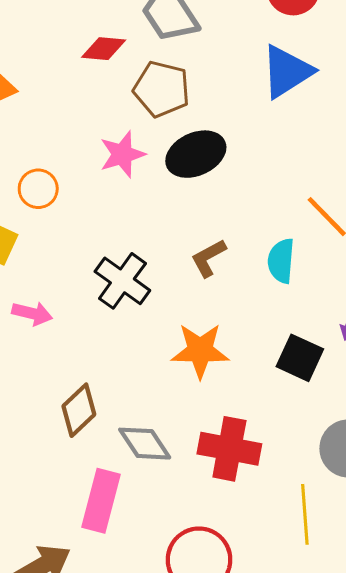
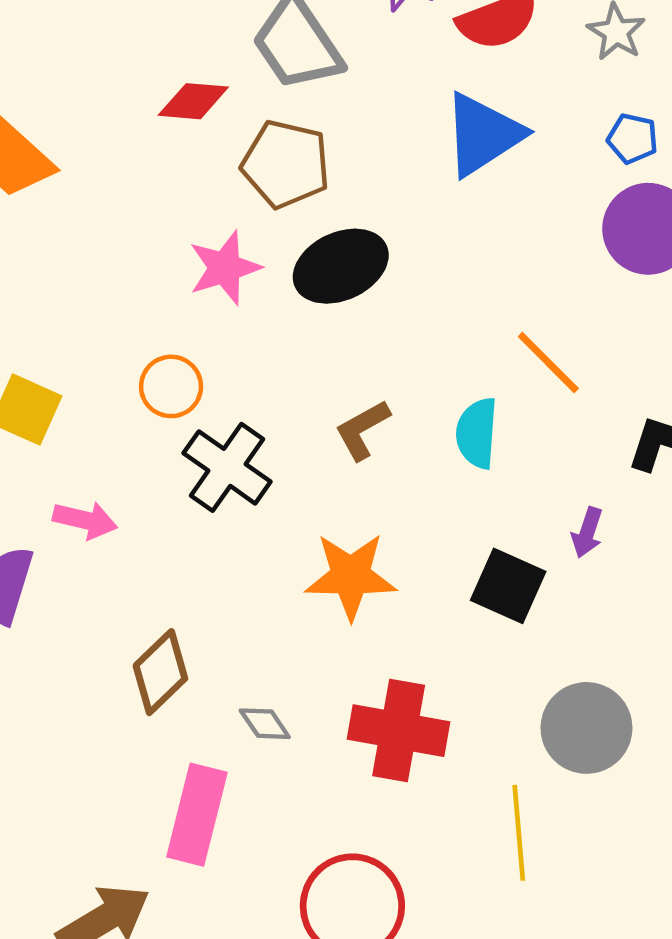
orange circle: (38, 189) -> (171, 386), moved
gray diamond: (145, 444) -> (265, 724), size x0.6

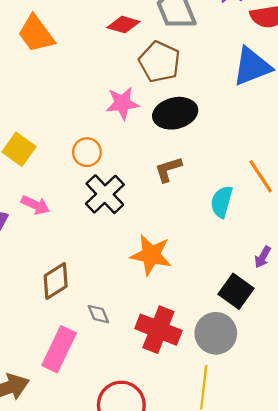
brown L-shape: (362, 430) -> (168, 169), moved
black square: (508, 586) -> (236, 291), moved
gray circle: (586, 728) -> (216, 333), moved

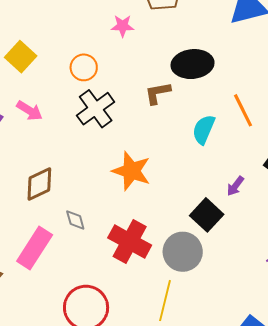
pink star: (122, 103) -> (123, 26), size x0.7
black ellipse: (175, 113) -> (193, 64), moved

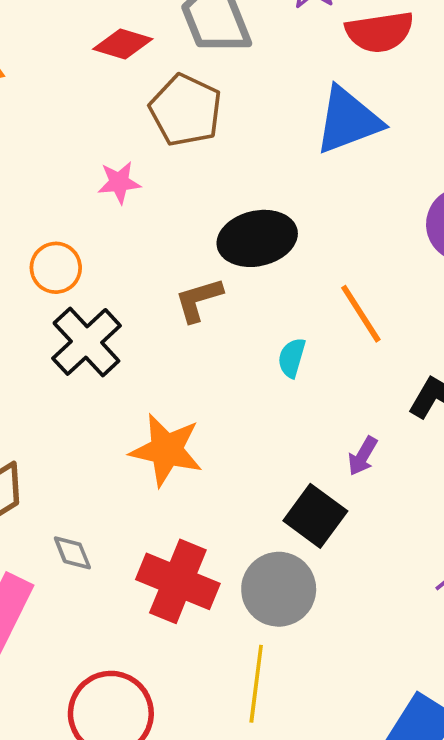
cyan semicircle: (204, 129) -> (292, 358), size x0.7

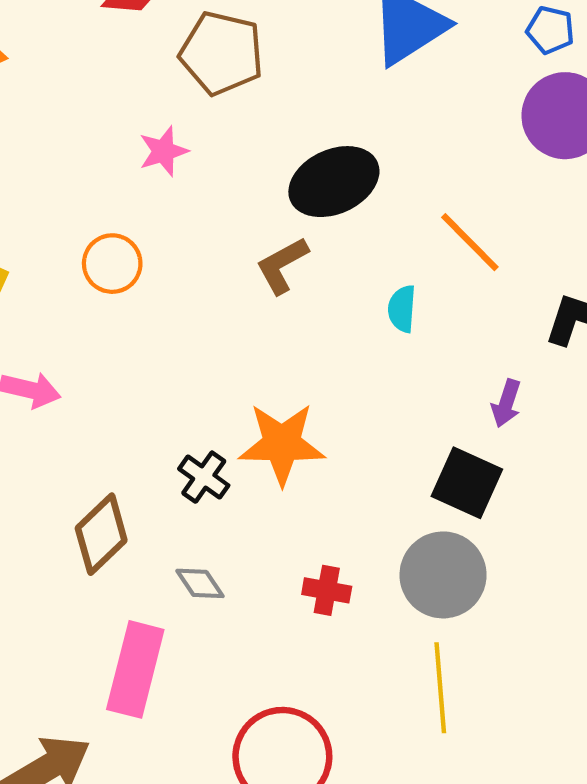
black cross: (86, 342) -> (204, 477), moved, size x0.6
red cross: (178, 581) -> (327, 590), size x0.5

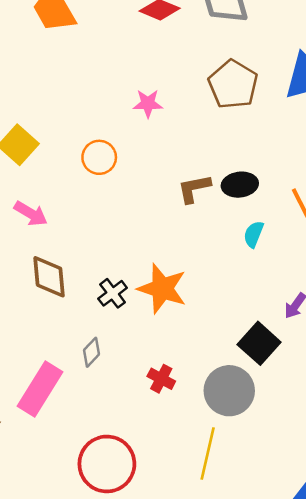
brown pentagon: (222, 53) -> (233, 84), moved
black ellipse: (334, 182) -> (240, 185), moved, size x0.7
brown diamond: (101, 534) -> (49, 277), moved, turned -69
gray diamond: (200, 583) -> (91, 352), turned 60

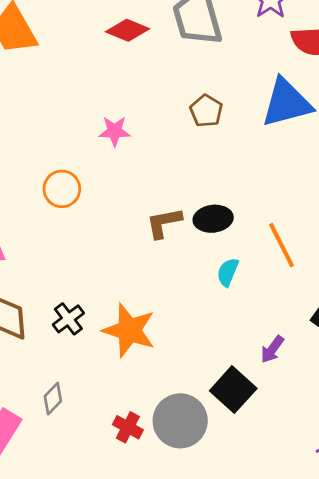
brown pentagon: (233, 84) -> (206, 111), size x0.6
black cross: (113, 293) -> (68, 319), moved
gray circle: (229, 391) -> (180, 421), moved

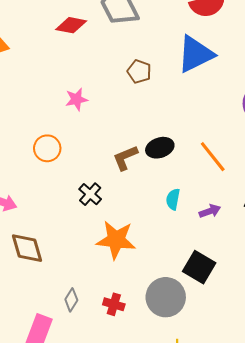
cyan semicircle: (228, 272) -> (173, 199), moved
black cross: (68, 319) -> (90, 194), moved
purple arrow: (272, 349) -> (210, 211), moved, turned -135
red cross: (128, 427) -> (114, 304), moved

